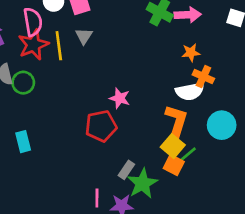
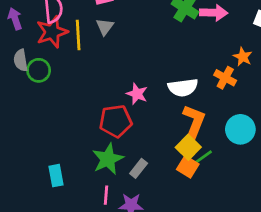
orange star: (191, 53) -> (243, 57), moved, turned 30
white semicircle: (190, 91) -> (183, 87), moved
cyan rectangle: (23, 142) -> (56, 176), moved
green star: (143, 183) -> (108, 159), moved

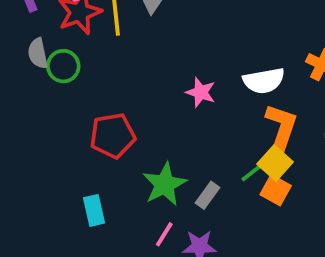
red pentagon: (116, 121) -> (113, 136), moved
green line: (204, 157) -> (253, 172), moved
pink line: (106, 195) -> (164, 234), turned 30

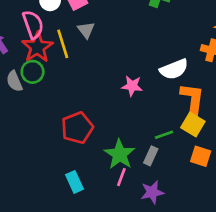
green circle: (63, 66) -> (33, 72), moved
green line: (253, 172) -> (164, 135), moved, turned 30
orange square: (276, 190) -> (201, 156), moved
pink line: (164, 234) -> (121, 177), moved

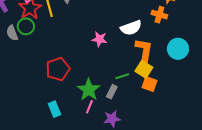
orange square: (201, 156) -> (149, 84), moved

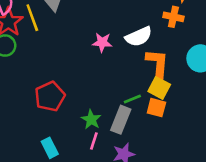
pink star: (99, 39) -> (102, 42), moved
orange square: (149, 84) -> (156, 108), moved
green star: (89, 90) -> (91, 120), size x0.7
gray rectangle: (112, 92) -> (121, 120), size x1.5

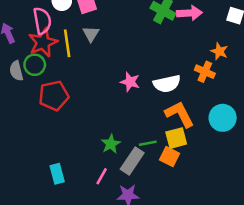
orange L-shape: (157, 64) -> (180, 114), turned -44
yellow square: (159, 88) -> (176, 138), turned 35
red pentagon: (50, 96) -> (54, 96), moved
green star: (91, 120) -> (111, 144), moved

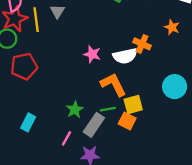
orange cross: (205, 72) -> (142, 44), moved
orange L-shape: (180, 114) -> (113, 85), moved
cyan rectangle: (57, 174) -> (28, 122), moved, turned 42

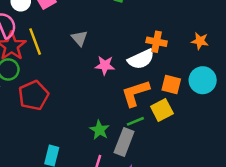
gray triangle: (57, 11) -> (79, 38), moved
orange star: (172, 27) -> (200, 41), moved
orange L-shape: (113, 85) -> (135, 93), turned -68
orange square: (127, 121) -> (171, 84), moved

